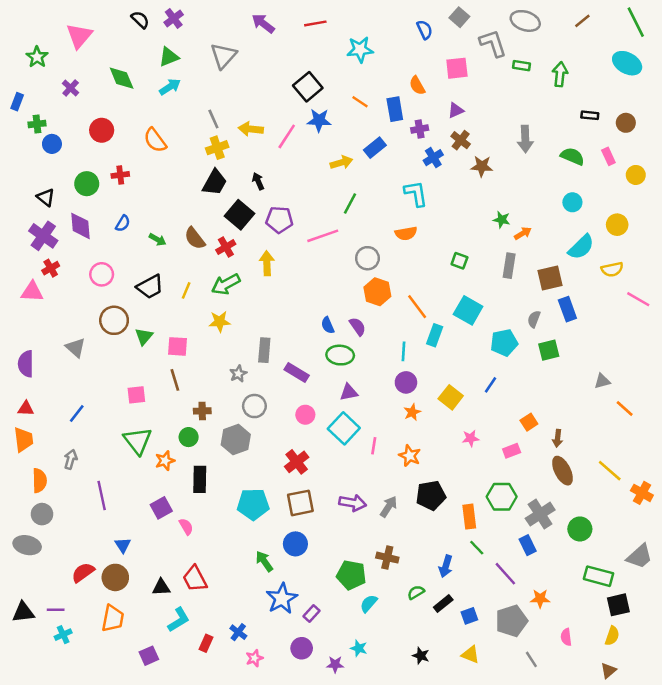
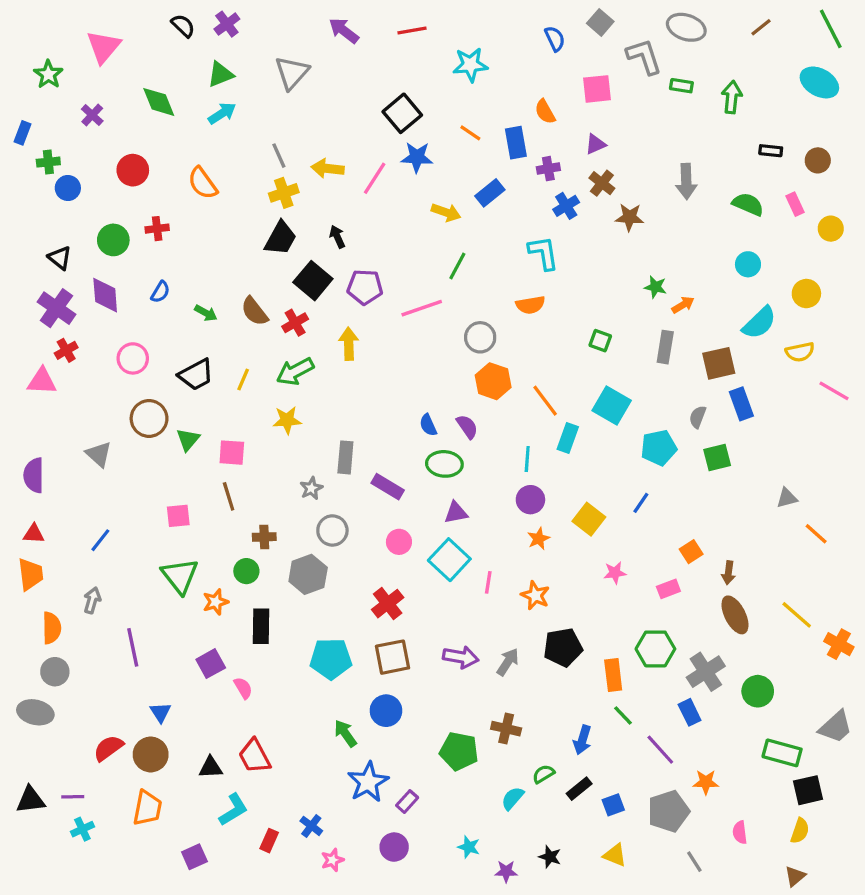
yellow arrow: (341, 163) -> (446, 212), turned 35
cyan semicircle: (369, 604) -> (513, 798), moved
purple star: (335, 664) -> (506, 871), moved

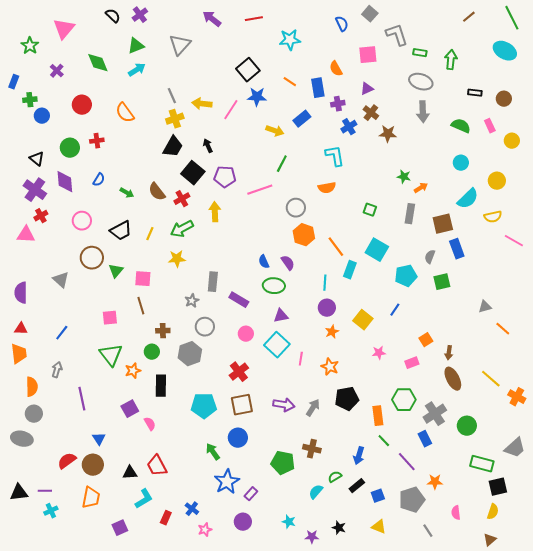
gray ellipse: (686, 27) -> (421, 82), moved

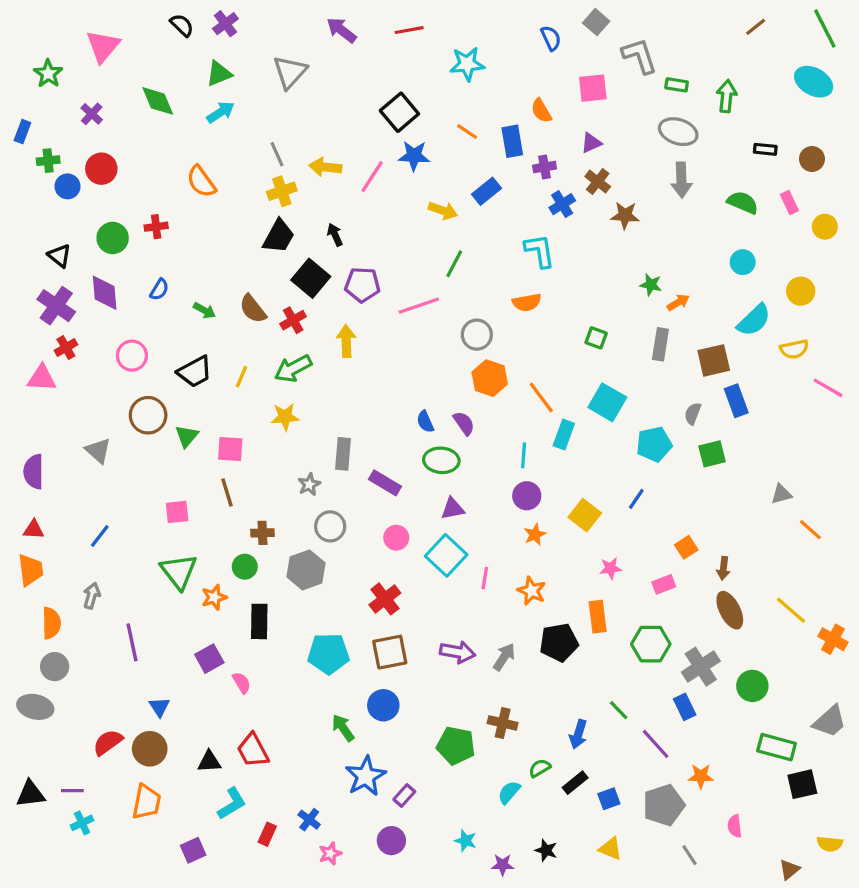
red circle: (82, 105) -> (101, 169), moved
orange rectangle: (378, 416) -> (598, 617), moved
yellow semicircle: (493, 512) -> (830, 844), moved, turned 77

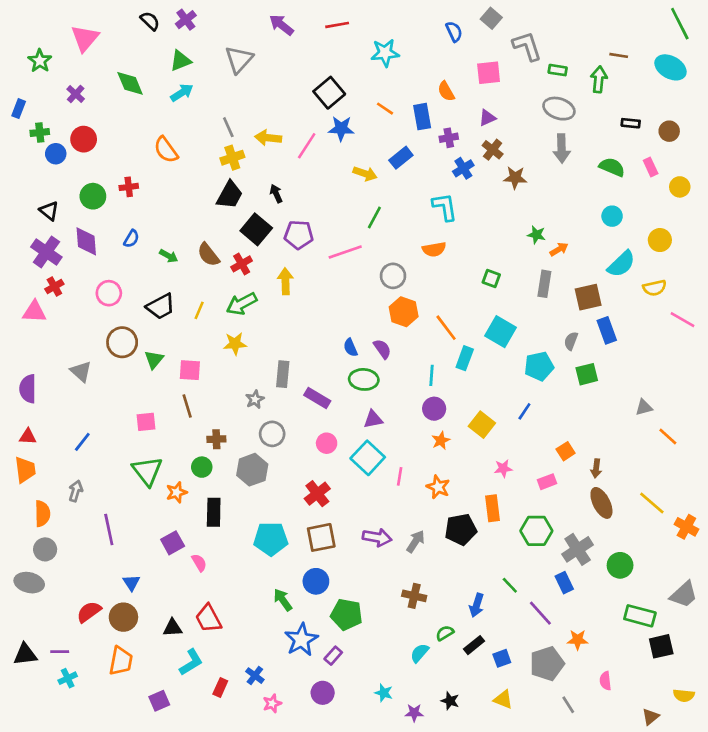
brown line: (756, 27) -> (619, 55), moved, turned 48
green pentagon: (456, 746) -> (346, 614), moved

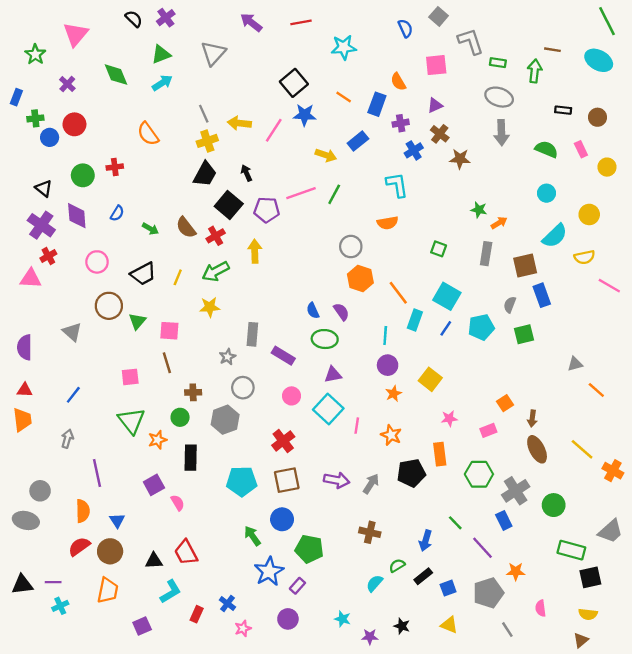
blue rectangle: (422, 117) -> (377, 104), turned 30
pink line: (345, 252) -> (301, 193), moved
blue line: (524, 411) -> (446, 328), moved
orange semicircle: (42, 514) -> (83, 511), moved
yellow semicircle: (684, 695) -> (588, 614), moved

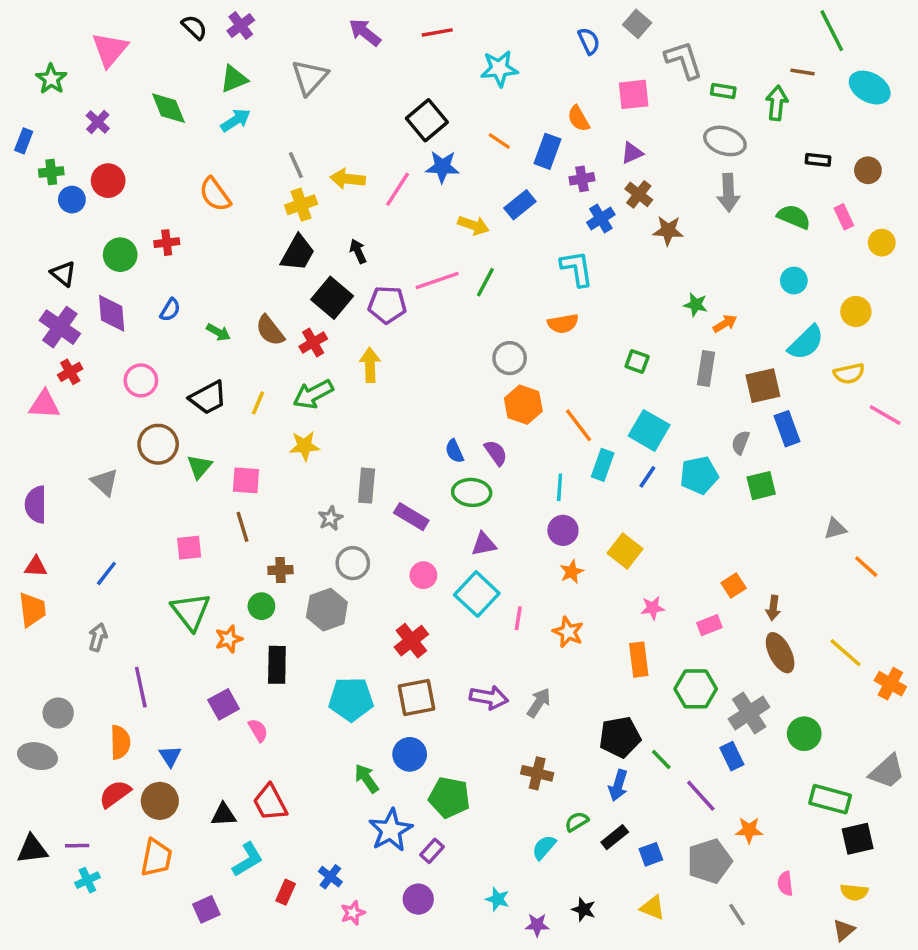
green line: (607, 21) -> (832, 31), moved
black pentagon: (411, 473) -> (620, 737), moved

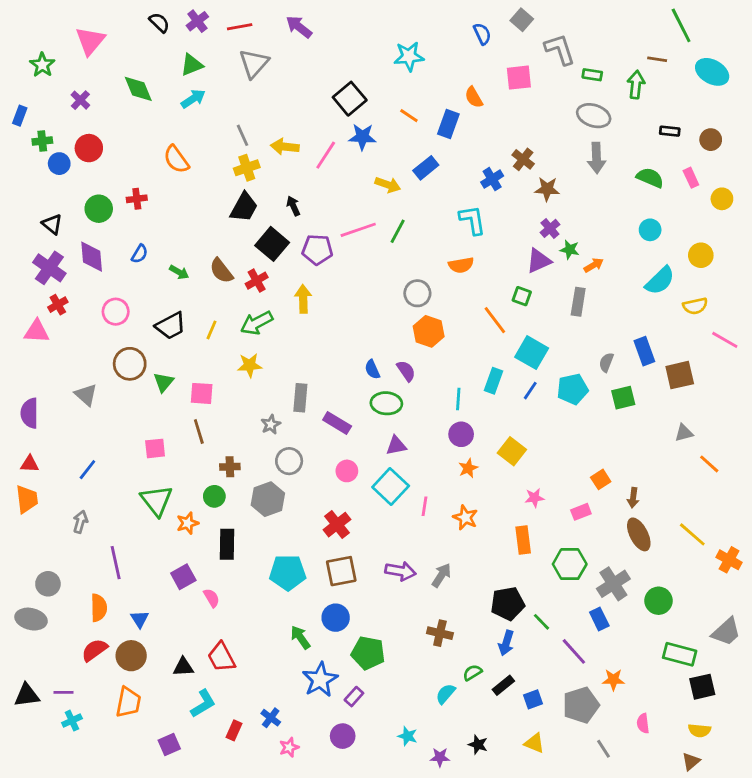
red line: (437, 32) -> (240, 27), moved
purple triangle: (632, 153) -> (539, 261), moved, size x1.4
purple cross: (582, 179) -> (550, 228), moved, turned -30
brown square: (763, 386) -> (680, 375), moved
orange line: (578, 425) -> (495, 320), moved

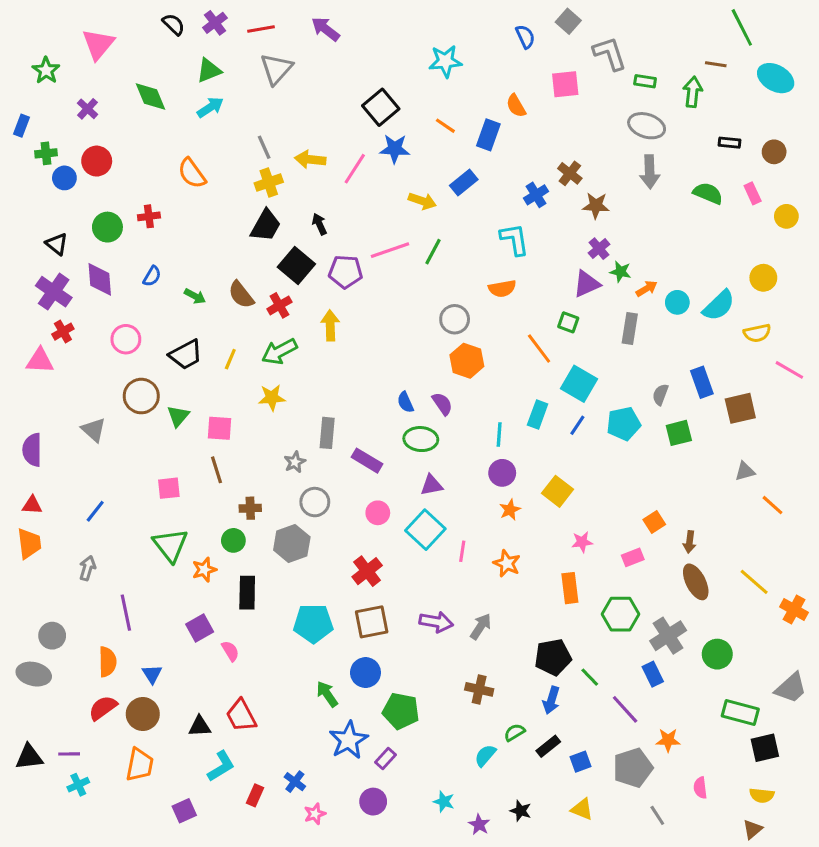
cyan circle: (650, 230) -> (677, 302), moved
purple star: (440, 757) -> (479, 825), turned 30

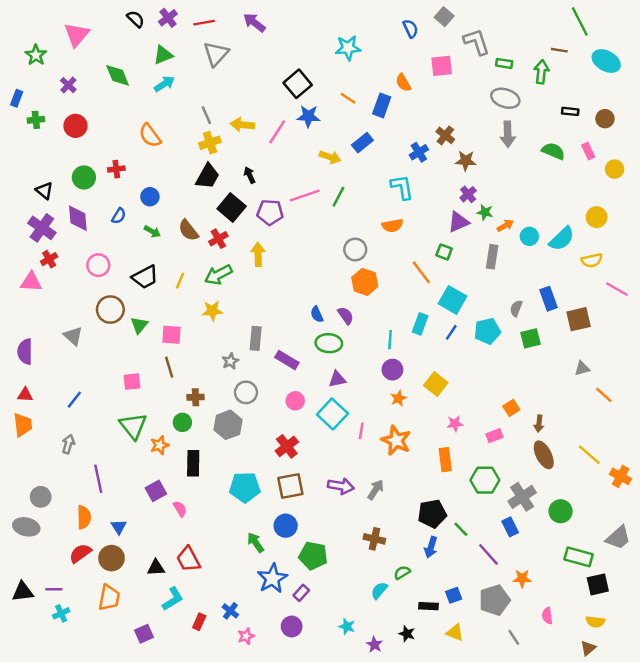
blue circle: (64, 178) -> (150, 197), moved
orange star: (507, 563) -> (396, 440), size x1.4
black rectangle: (548, 746) -> (428, 606), moved, turned 42

